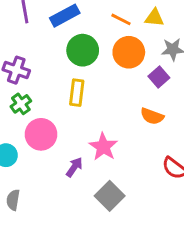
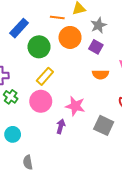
yellow rectangle: (77, 93) -> (45, 76), turned 54
pink circle: (41, 134) -> (41, 101), moved
gray square: (110, 196) -> (104, 125), moved

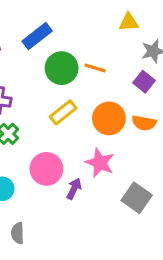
orange line: (57, 17) -> (95, 68), moved
orange circle: (70, 37) -> (109, 118), moved
pink circle: (41, 101) -> (46, 169), moved

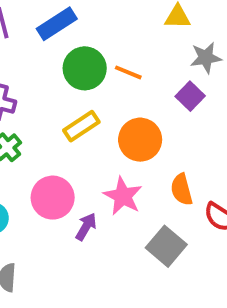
orange semicircle: (144, 123) -> (182, 190), moved, turned 60

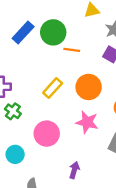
green circle: (85, 68) -> (53, 32), moved
purple arrow: (86, 227) -> (74, 170), moved

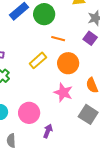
orange line: (72, 50) -> (58, 39), moved
pink circle: (47, 134) -> (29, 113), moved

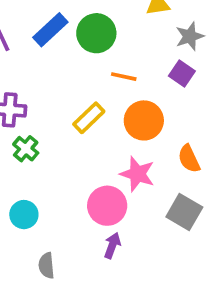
pink circle: (29, 113) -> (107, 206), moved

